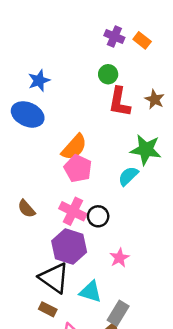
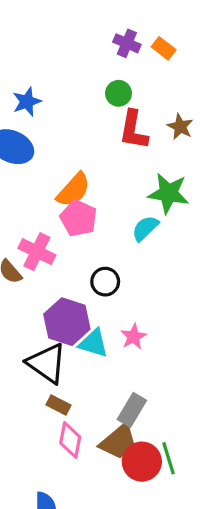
pink cross: (73, 211) -> (37, 252), moved
cyan triangle: (91, 292) -> (94, 343), moved
brown rectangle: (48, 309) -> (59, 405), moved

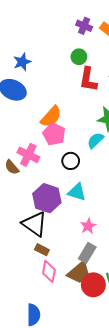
black circle: (105, 282) -> (71, 161), moved
pink star: (134, 337) -> (88, 226), moved
cyan triangle: (94, 343) -> (77, 192), moved

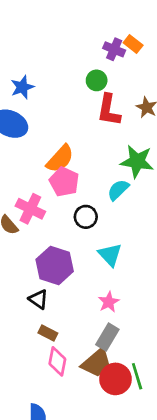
purple cross: (84, 26) -> (114, 49), moved
cyan triangle: (77, 192) -> (110, 255), moved, turned 30
black triangle: (35, 224) -> (38, 299), size x0.6

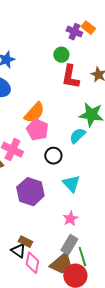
black triangle: (38, 299) -> (18, 251), moved
green line: (137, 376) -> (82, 257), moved

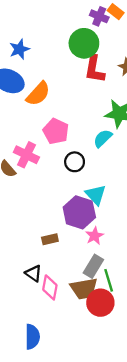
green circle: (61, 55) -> (84, 43), size x1.6
orange semicircle: (34, 113) -> (38, 94), moved
purple hexagon: (30, 192) -> (79, 212), moved
brown rectangle: (25, 242) -> (50, 239), moved, turned -40
brown trapezoid: (61, 264) -> (84, 289), turned 30

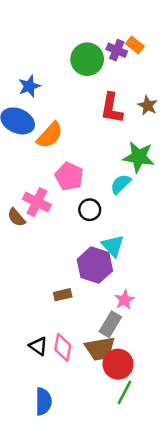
green circle: (84, 43) -> (87, 59), moved
pink star: (95, 236) -> (124, 300), moved
black triangle: (33, 273) -> (38, 346), moved
green line: (109, 280) -> (124, 392), moved, turned 45

